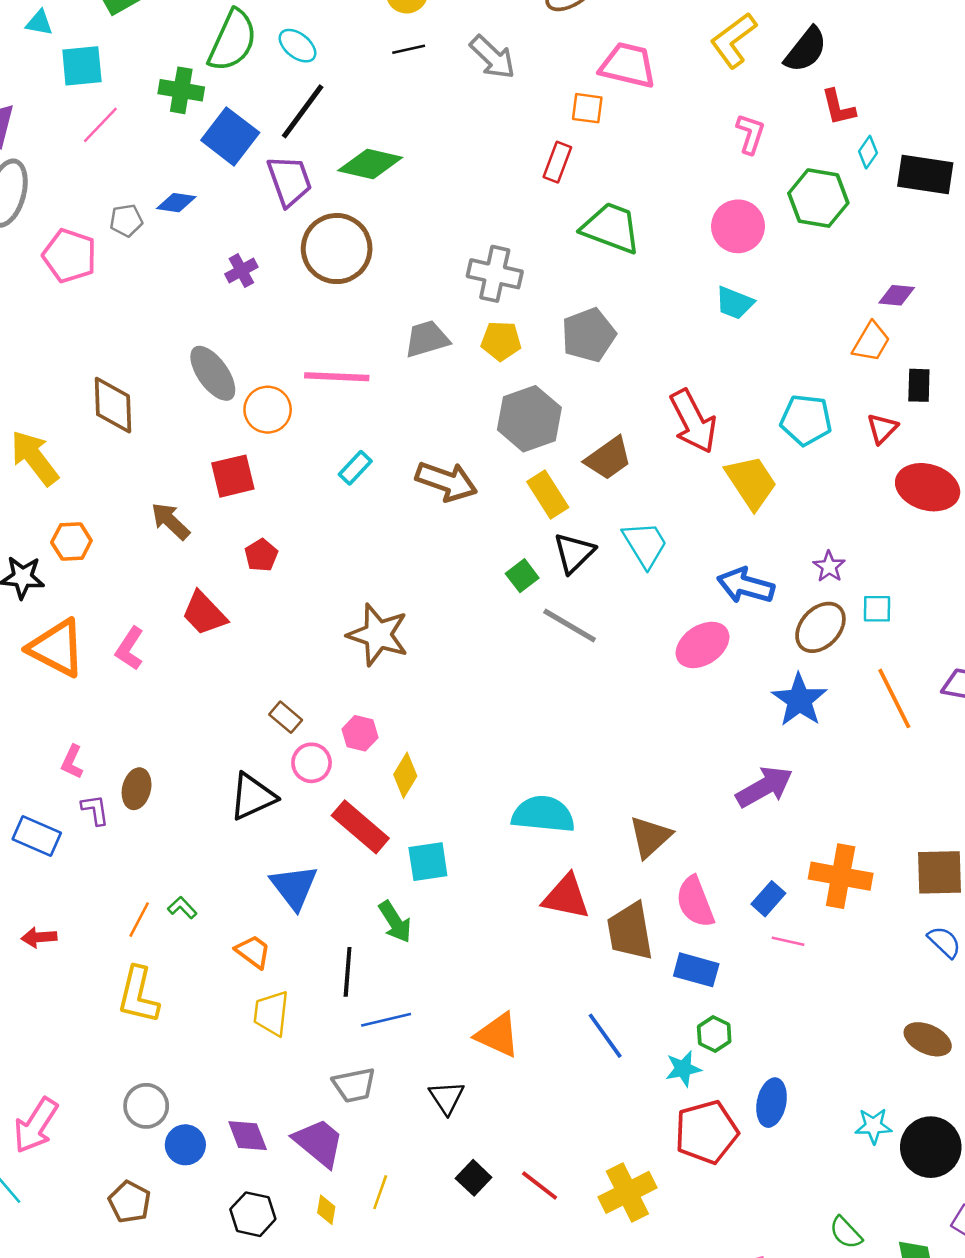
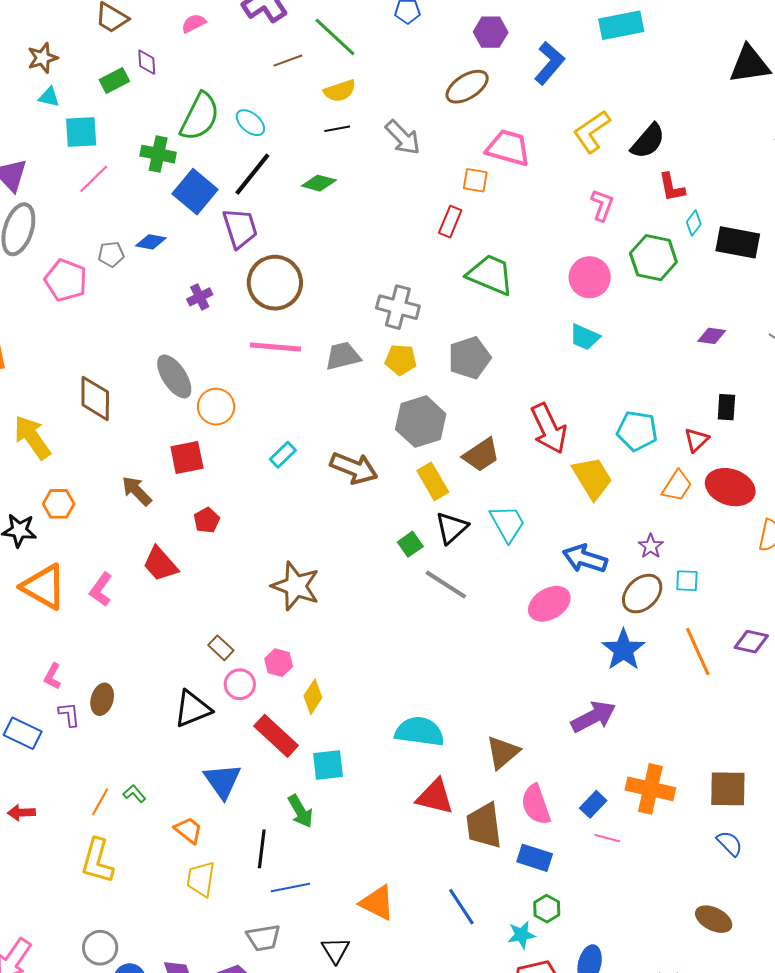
green diamond: (370, 164) -> (319, 183), moved, size x0.7
orange trapezoid: (871, 342) -> (677, 486), moved
pink line: (337, 377) -> (275, 347), moved

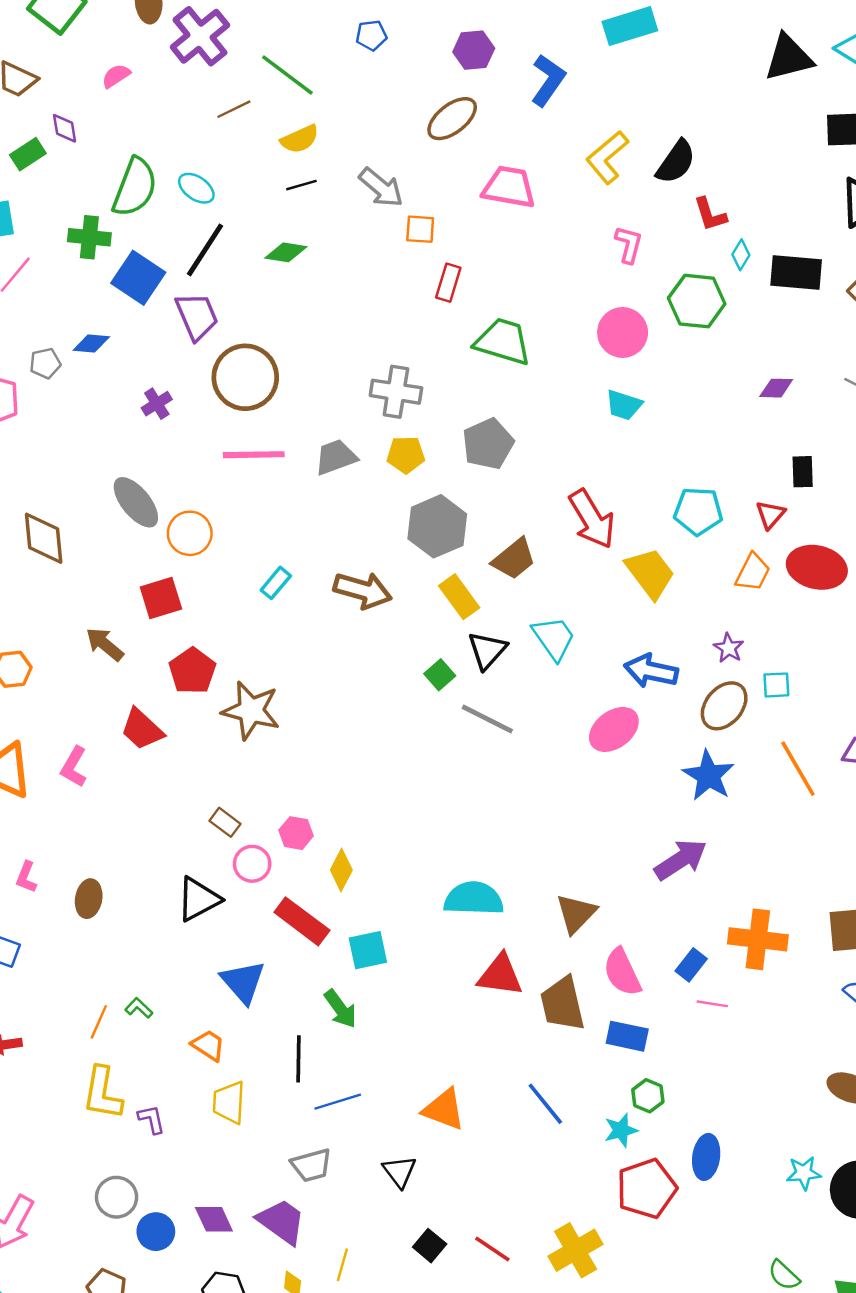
orange square: (475, 180) -> (420, 229), moved
red pentagon: (207, 520) -> (192, 671), size x1.5
brown star: (296, 586) -> (251, 710), moved
purple L-shape: (69, 715) -> (152, 1119), moved

